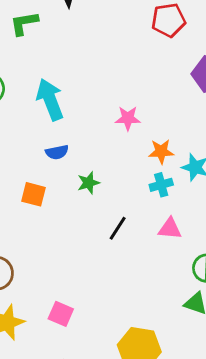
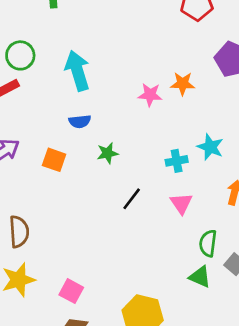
orange star: (161, 151) -> (183, 84), moved
pink triangle: (170, 229) -> (181, 203), turned 45
pink square: (61, 314) -> (71, 291), moved

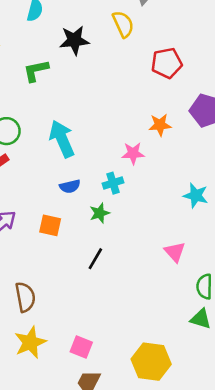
orange star: (183, 84) -> (160, 125), moved
cyan cross: (177, 161) -> (113, 183), moved
black line: (132, 199) -> (95, 259), moved

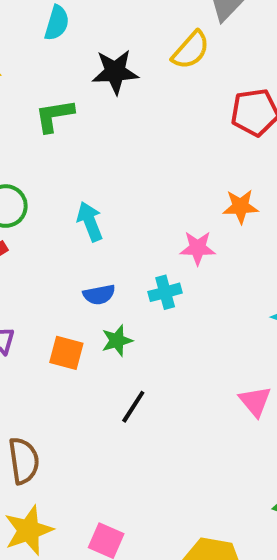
yellow semicircle: (123, 24) -> (191, 50), turned 64
cyan arrow: (62, 139) -> (90, 221), size x0.7
green star: (100, 213) -> (117, 341), moved

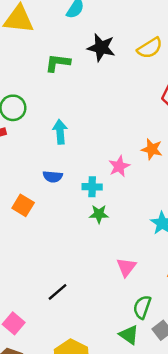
pink star: (198, 248) -> (119, 166), turned 30
green star: (117, 341) -> (99, 214), moved
black line: (133, 407) -> (57, 292), moved

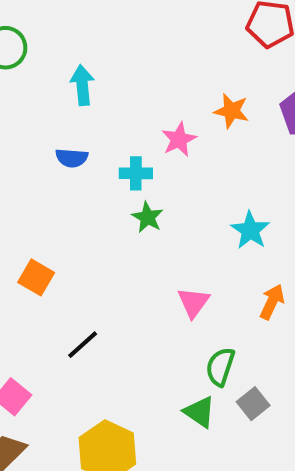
orange square: (23, 205) -> (36, 277), moved
green star: (99, 214) -> (148, 217), turned 30

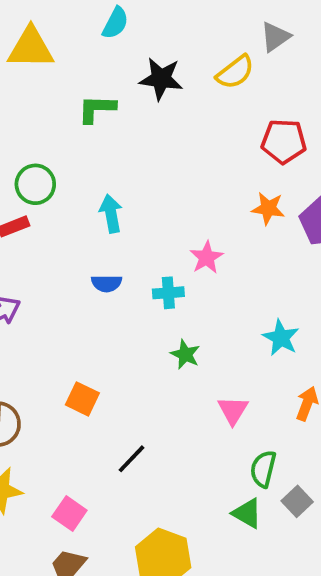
orange star: (231, 111) -> (268, 208), moved
green star: (148, 217) -> (185, 354), moved

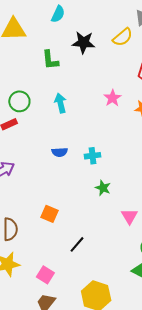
green L-shape: (97, 109) -> (50, 60), turned -95
cyan arrow: (111, 214) -> (60, 103), moved
pink star: (207, 257) -> (113, 98), moved

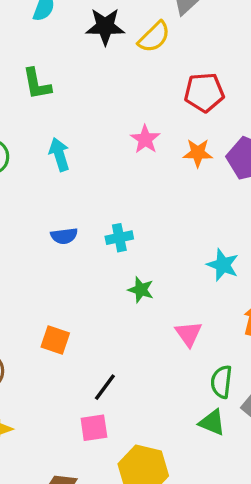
black star: (83, 43) -> (105, 26), moved
pink square: (45, 275) -> (94, 428), moved, turned -36

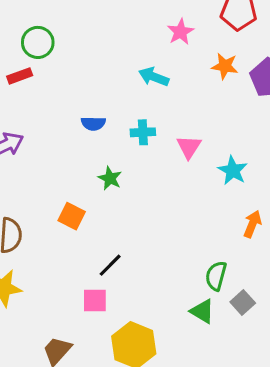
pink star: (145, 139) -> (180, 32), moved
cyan arrow: (59, 154) -> (154, 77), moved, turned -60
green star: (141, 290) -> (110, 178), moved
pink triangle: (188, 334) -> (189, 147), moved

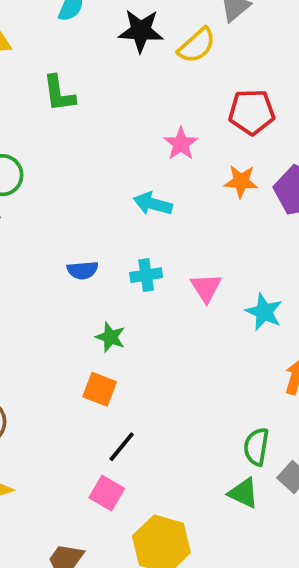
orange square: (72, 216) -> (100, 389), moved
pink square: (95, 301) -> (107, 493), turned 36

